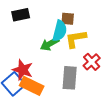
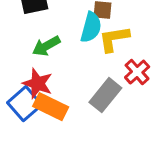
green arrow: (50, 44) -> (46, 46), moved
gray rectangle: (70, 78) -> (105, 95), turned 35

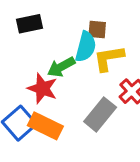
green arrow: (46, 46) -> (61, 67), moved
red star: (38, 84) -> (42, 88), moved

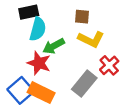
cyan semicircle: (86, 47) -> (38, 29), moved
yellow L-shape: (109, 58) -> (91, 39), turned -145

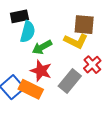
brown square: (82, 17) -> (84, 25), moved, size x1.5
red star: (39, 63) -> (41, 71), moved

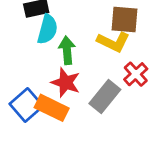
green arrow: (42, 47) -> (67, 50), turned 114

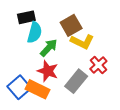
brown square: (125, 19) -> (71, 25), moved, turned -35
green arrow: (67, 50) -> (49, 48), turned 48

